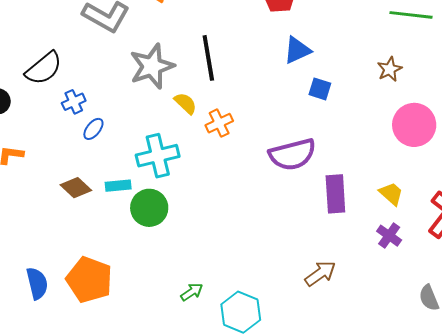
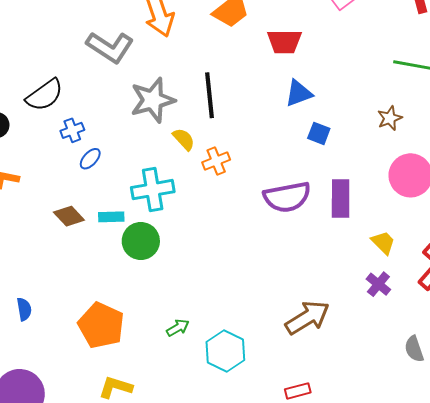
purple rectangle: (335, 194) -> (341, 199), moved
brown arrow: (320, 273) -> (307, 318), size x1.4
orange pentagon: (89, 280) -> (101, 325), moved
blue semicircle: (37, 283) -> (24, 309), size x0.7

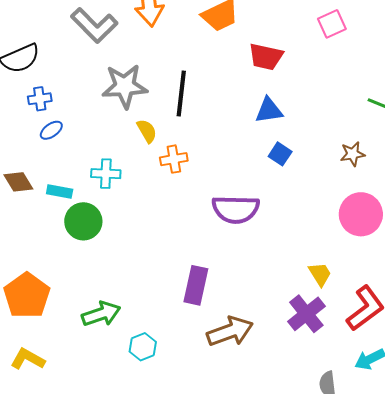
cyan cross: (153, 190) -> (106, 174), size x0.7
purple rectangle: (341, 199) -> (196, 285), moved
purple cross: (378, 284) -> (306, 314), size x1.5
green arrow: (178, 328) -> (101, 314), size x1.6
cyan hexagon: (225, 351) -> (143, 347), size x0.7

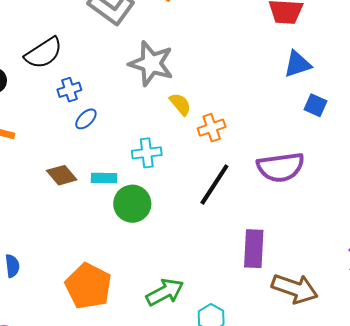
gray star: (125, 86) -> (151, 64), turned 30
black line: (181, 93) -> (214, 185), moved, turned 36
brown arrow: (230, 331) -> (295, 289), turned 48

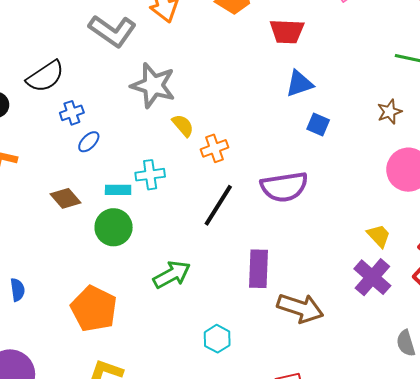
cyan rectangle: (104, 178) -> (118, 190), moved
green circle: (132, 204) -> (114, 227), moved
green arrow: (165, 292) -> (172, 275), moved

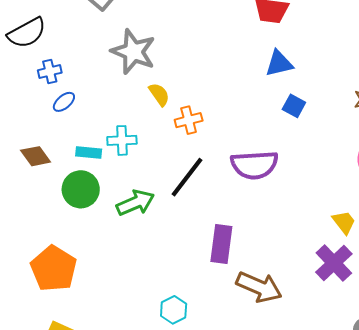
green arrow: (172, 275) -> (135, 203), moved

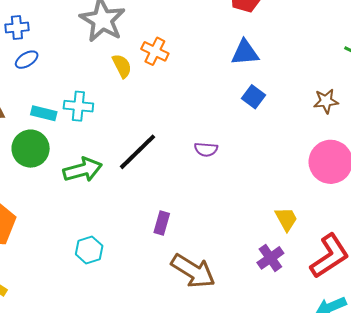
orange cross: (189, 120) -> (155, 51), moved, turned 32
purple semicircle: (254, 165) -> (206, 149), size x0.5
purple rectangle: (221, 244) -> (162, 223), size x0.6
purple cross: (334, 263) -> (270, 258), size x0.7
cyan hexagon: (174, 310) -> (89, 250), moved

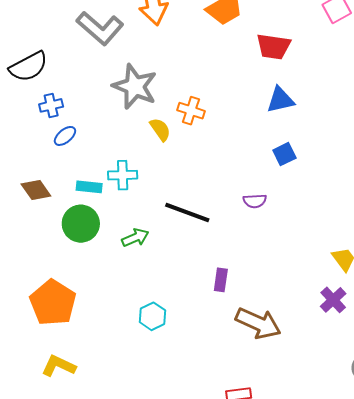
blue square: (254, 97) -> (284, 154), moved, turned 35
black line: (138, 152) -> (187, 213), turned 72
green arrow: (83, 170) -> (135, 238), size x0.7

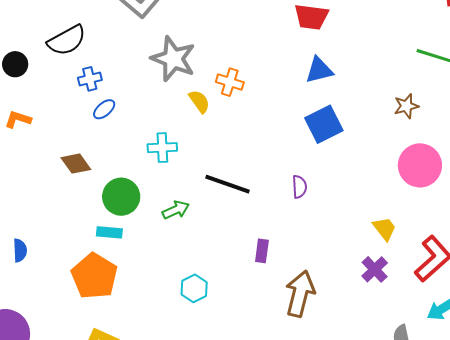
blue square: (284, 154) -> (324, 124), size x1.6
cyan rectangle: (89, 187) -> (109, 232), moved
purple semicircle: (255, 201) -> (299, 187), moved, turned -90
brown arrow: (258, 323) -> (300, 294), turned -99

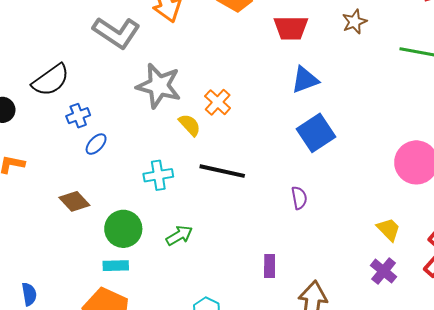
orange cross: (230, 82) -> (218, 102), turned 32
brown star: (406, 106) -> (355, 22), moved
black line: (227, 184) -> (222, 171), moved

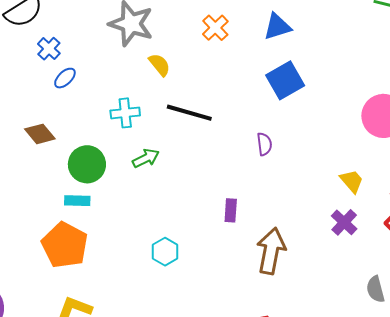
orange cross: (218, 102) -> (215, 28), moved
blue cross: (78, 116) -> (49, 49), turned -30
green arrow: (179, 235) -> (146, 158), moved

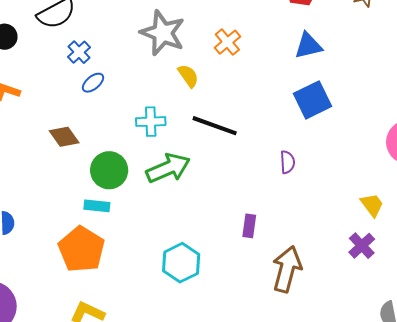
orange cross: (215, 28) -> (227, 42), moved
green arrow: (146, 158) -> (168, 168), size x1.6
cyan hexagon: (165, 252) -> (181, 263), size x1.4

